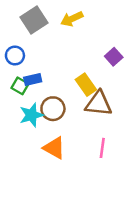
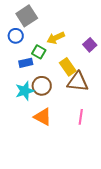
yellow arrow: (72, 19) -> (56, 38), moved
blue circle: (15, 56) -> (16, 36), moved
green square: (20, 86) -> (39, 52), moved

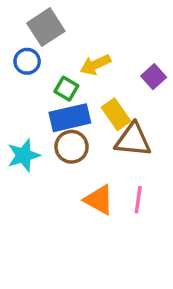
blue rectangle: (26, 63) -> (70, 118), moved, size x1.6
cyan star: (25, 91) -> (24, 155), moved
orange triangle: (43, 117) -> (99, 200), moved

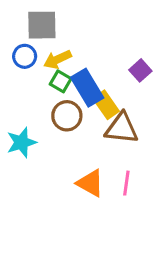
gray square: (46, 27) -> (42, 25), turned 32
yellow arrow: (95, 65) -> (57, 59), moved
blue rectangle: (70, 118) -> (87, 88), moved, turned 72
brown circle: (72, 147) -> (67, 116), moved

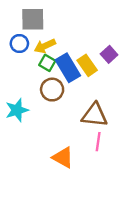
yellow rectangle: (106, 105) -> (87, 65), moved
brown triangle: (122, 128) -> (95, 115), moved
orange triangle: (90, 183) -> (63, 157), moved

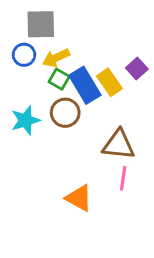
cyan star: (17, 110) -> (26, 120), moved

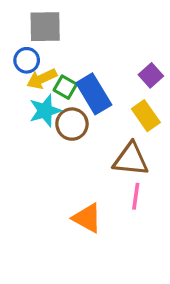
yellow arrow: (56, 58) -> (42, 79), moved
yellow rectangle: (109, 82) -> (146, 116), moved
cyan star: (26, 120) -> (45, 111), moved

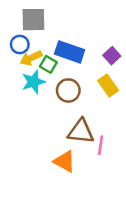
blue rectangle: (94, 94) -> (70, 52), moved, turned -40
brown circle: (72, 124) -> (68, 90), moved
brown triangle: (131, 159) -> (81, 132), moved

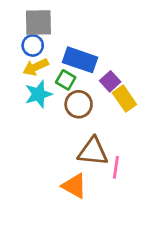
blue circle: (20, 44) -> (33, 45), moved
purple square: (112, 56) -> (110, 81), moved
green square: (48, 64) -> (66, 80), moved

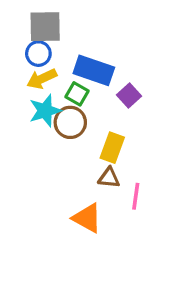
yellow rectangle: (124, 99) -> (112, 148), moved, turned 55
brown circle: (79, 104) -> (70, 122), moved
brown triangle: (93, 152) -> (109, 178), size x0.6

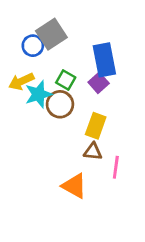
gray square: (45, 27) -> (51, 34), moved, turned -32
blue rectangle: (94, 70) -> (104, 60), moved, turned 60
yellow arrow: (42, 79) -> (21, 81), moved
purple square: (129, 96) -> (99, 83), moved

